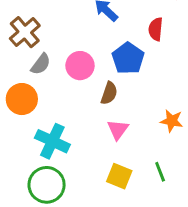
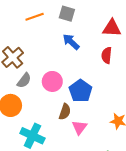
blue pentagon: (128, 58) -> (80, 91), moved
brown semicircle: (109, 93) -> (65, 112), moved

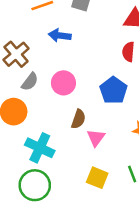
blue arrow: (71, 42) -> (60, 35), moved, turned -36
blue pentagon: (80, 91) -> (113, 90), moved

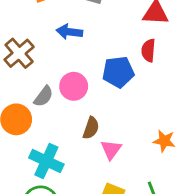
gray semicircle: (30, 82) -> (43, 96), moved
blue pentagon: (113, 90) -> (118, 72), moved, turned 30

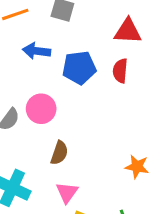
blue pentagon: (118, 72) -> (79, 68), moved
pink triangle: (111, 150) -> (67, 192), moved

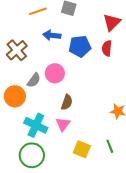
red triangle: (128, 31) -> (112, 22), turned -48
pink triangle: (67, 192) -> (63, 124), moved

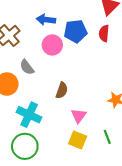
pink circle: (55, 73) -> (52, 45), moved
gray semicircle: (34, 80) -> (27, 67), turned 105
pink triangle: (63, 124) -> (79, 116), moved

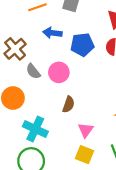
pink circle: (52, 45) -> (59, 72), moved
gray semicircle: (27, 67) -> (33, 71), moved

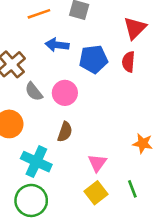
brown semicircle: (68, 104) -> (65, 132), moved
yellow square: (84, 155) -> (96, 193), turned 30

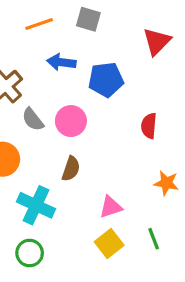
red semicircle: (128, 62) -> (149, 126), moved
pink triangle: (97, 163) -> (111, 207), turned 36
green circle: (31, 200) -> (30, 253), size x0.7

